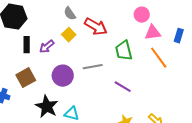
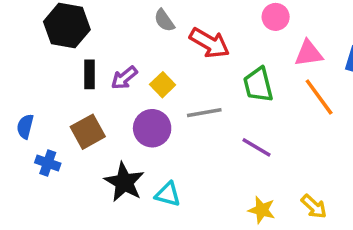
pink circle: (142, 15) -> (276, 17), moved
yellow square: (69, 35) -> (163, 85), moved

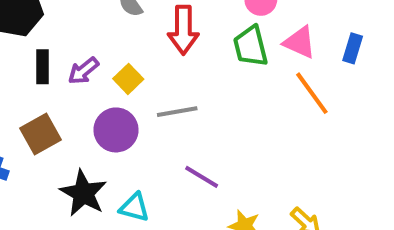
red arrow: (210, 43) -> (183, 30), turned 60
pink triangle: (309, 53) -> (300, 42), turned 32
green trapezoid: (258, 85) -> (251, 46), moved
purple line: (256, 147) -> (202, 177), moved

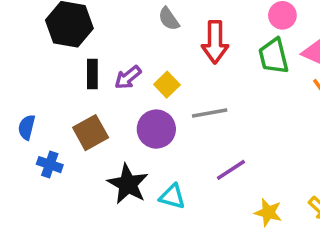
purple line: (202, 177) -> (231, 170), turned -64

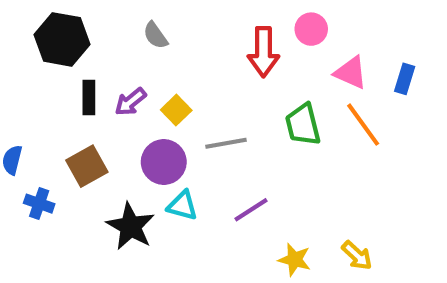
gray semicircle: (169, 19) -> (155, 35), moved
red arrow: (215, 42) -> (263, 52), moved
green trapezoid: (274, 56) -> (303, 125), moved
cyan triangle: (172, 197) -> (182, 206), moved

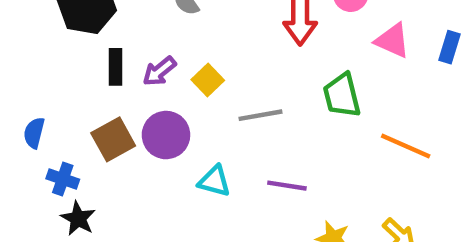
orange line: (363, 125) -> (406, 146), moved, turned -30
purple circle: (164, 162) -> (166, 135), moved
purple line: (251, 210) -> (287, 186), turned 42
black star: (131, 226) -> (78, 219), moved, size x0.7

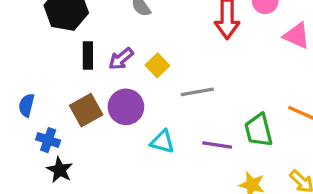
green trapezoid: (342, 95) -> (259, 130), moved

